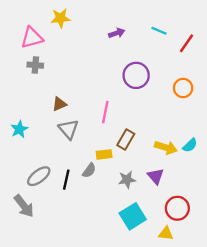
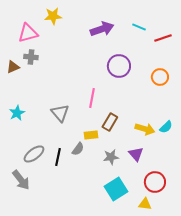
purple arrow: (117, 33) -> (102, 29), size x1.6
red line: (187, 43) -> (163, 38), turned 36
brown triangle: (59, 104) -> (13, 67), moved

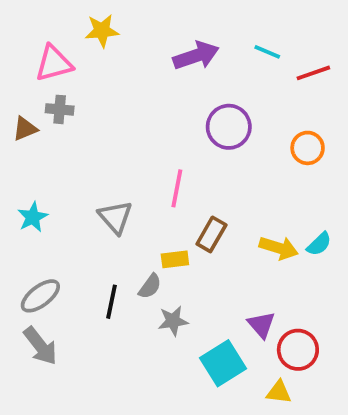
gray ellipse: (34, 154) -> (40, 296), moved
purple triangle: (136, 154) -> (261, 325), moved
gray star: (111, 157) -> (173, 321), moved

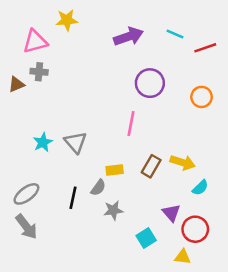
pink line: (177, 188) -> (131, 123), moved
cyan star: (33, 217) -> (43, 142), moved
brown rectangle: (211, 234) -> (151, 166), moved
cyan semicircle: (319, 244) -> (200, 188), moved
cyan square: (223, 363) -> (146, 238), size x0.7

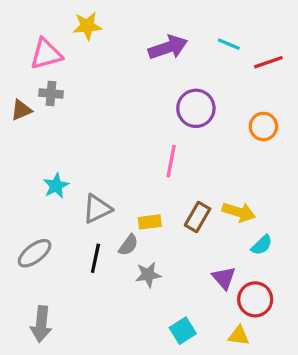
gray triangle: (76, 142) -> (97, 209), moved, turned 45
gray arrow: (26, 227) -> (41, 324), moved, turned 44
cyan square: (146, 238) -> (183, 331), moved

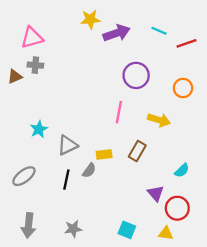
yellow star: (87, 26) -> (90, 19), moved
yellow arrow: (239, 212) -> (159, 120), moved
gray star: (148, 275) -> (73, 229), moved
cyan square: (183, 331) -> (127, 230), turned -36

